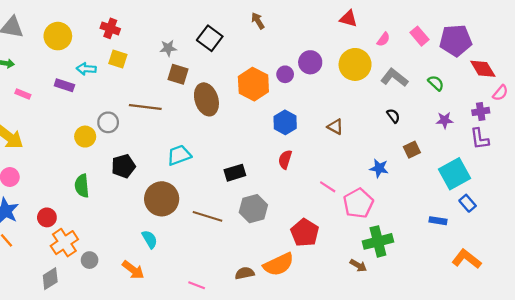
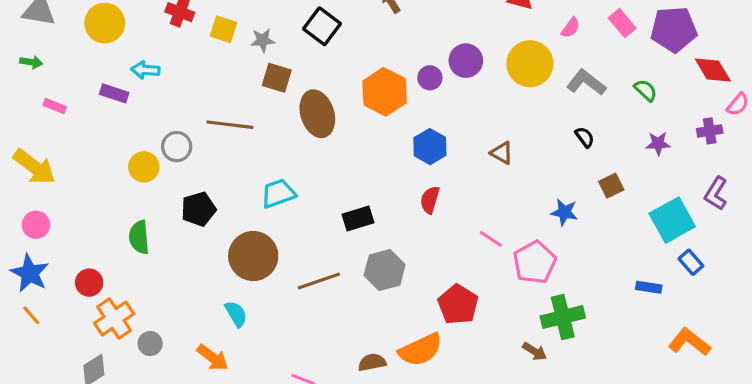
yellow square: (118, 59) -> (224, 29), moved
purple L-shape: (480, 139) -> (716, 193), moved, turned 40
brown line: (208, 216) -> (319, 281), turned -36

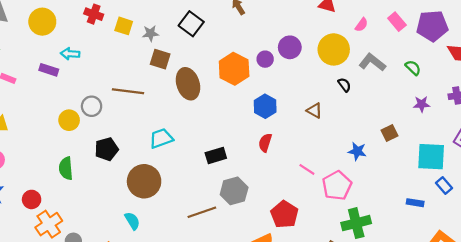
black semicircle: (585, 137) -> (344, 85), moved
cyan square: (672, 220) -> (431, 157), turned 32
brown line: (319, 281) -> (202, 212), moved

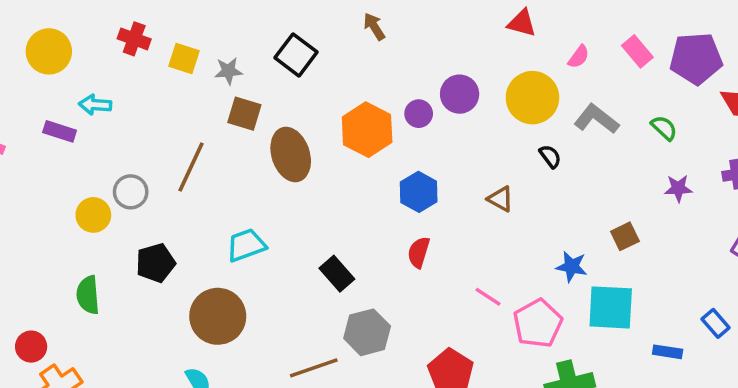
brown line: (128, 91) -> (191, 167), turned -72
black rectangle: (216, 156) -> (337, 274), turned 66
cyan square: (431, 157) -> (611, 307), moved

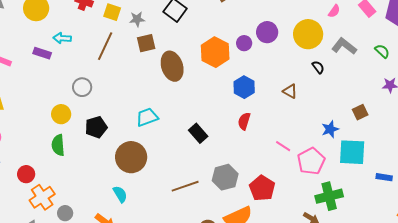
brown square: (244, 114) -> (146, 43), turned -30
brown line: (191, 167) -> (105, 46), moved
yellow circle: (93, 215) -> (61, 114), moved
blue star: (572, 267) -> (330, 129), turned -30
gray hexagon: (367, 332) -> (225, 177), moved

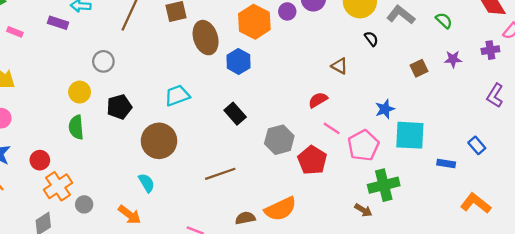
blue hexagon: (244, 87) -> (238, 61), moved
brown square: (360, 112) -> (419, 68), moved
red semicircle: (244, 121) -> (318, 100), moved, turned 42
gray hexagon: (225, 177) -> (279, 140), moved
red pentagon: (262, 188) -> (312, 160), moved

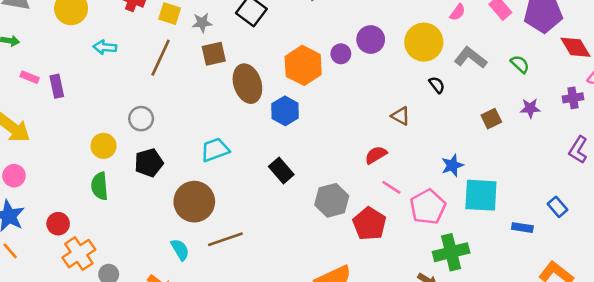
purple rectangle: (58, 23) -> (57, 86), moved, turned 60
gray circle: (103, 61) -> (141, 119), moved
brown line: (220, 174) -> (225, 239), moved

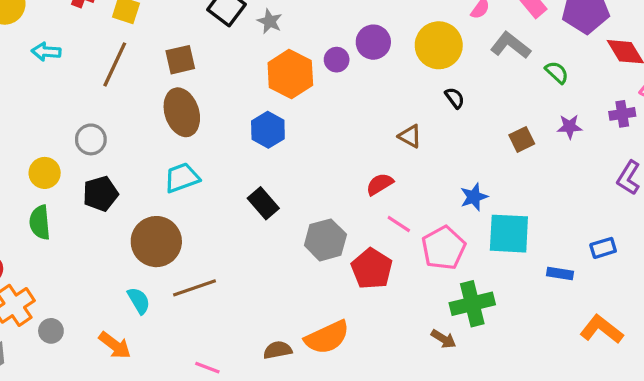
gray star: (202, 23) -> (270, 21), moved, turned 30
gray L-shape: (471, 58) -> (511, 45), moved
brown ellipse: (247, 84) -> (182, 112), moved
blue rectangle: (557, 207) -> (603, 248), turned -66

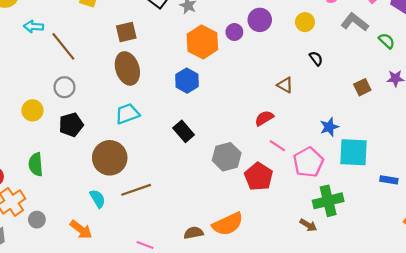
yellow circle: (439, 45) -> (305, 22), size x0.6
brown line: (115, 64) -> (63, 46), moved, turned -64
green semicircle: (40, 222) -> (36, 164), moved

